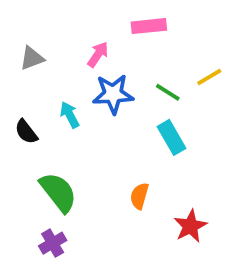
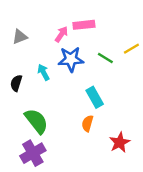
pink rectangle: (149, 26) -> (84, 25), moved
black semicircle: (26, 132) -> (16, 83), turned 56
cyan rectangle: (171, 137) -> (95, 97), moved
purple cross: (53, 243) -> (33, 153), size x1.5

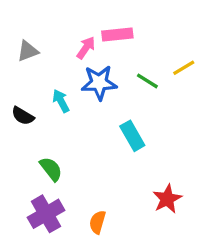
black semicircle: (16, 83) -> (23, 116), turned -77
green semicircle: (36, 121) -> (51, 169), size x0.7
orange semicircle: (88, 123) -> (97, 222), moved

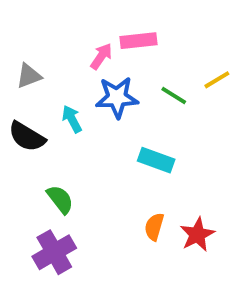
gray triangle: (28, 51) -> (29, 76), moved
black semicircle: (23, 116) -> (27, 137), size x1.4
cyan rectangle: (132, 136) -> (156, 160), turned -40
orange semicircle: (97, 222) -> (154, 227), moved

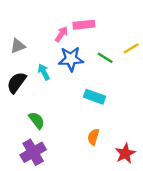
black semicircle: (27, 137) -> (17, 83), turned 95
red star: (197, 235) -> (125, 153), moved

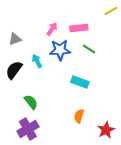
pink rectangle: (84, 25) -> (79, 28), moved
yellow line: (131, 48) -> (111, 11), moved

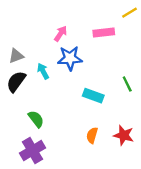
pink rectangle: (79, 28) -> (104, 33), moved
gray triangle: (15, 39) -> (16, 56), moved
green line: (89, 49) -> (127, 84), moved, turned 32
red star: (106, 130) -> (124, 135), moved, turned -30

